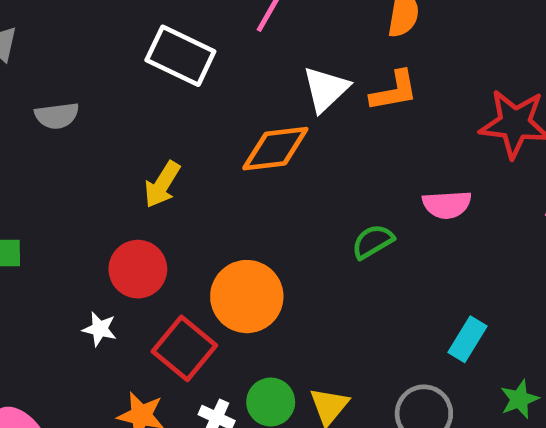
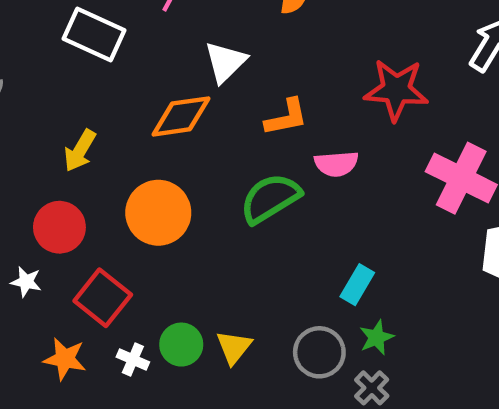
orange L-shape: (394, 91) -> (286, 117), moved
green semicircle: (373, 242) -> (270, 198), size x1.6
orange circle: (247, 297) -> (158, 213), moved
green star: (519, 399) -> (377, 337), moved

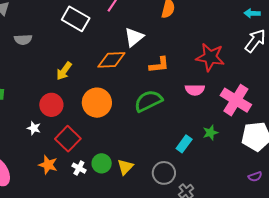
pink semicircle: (336, 164) -> (195, 90), moved
green star: (377, 337) -> (210, 133), moved

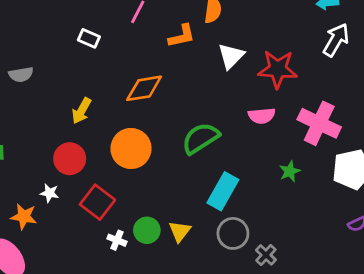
white rectangle: (76, 19) -> (89, 38), size x0.6
white triangle: (134, 37) -> (231, 56), moved
orange L-shape: (159, 65) -> (182, 36), moved
cyan rectangle: (184, 144) -> (223, 191), moved, size x1.5
orange star: (48, 165) -> (24, 217), moved

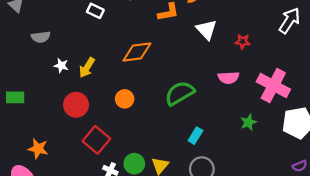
white triangle: (231, 56) -> (206, 30), turned -30
red star: (278, 69) -> (243, 42), size x0.5
orange circle: (131, 148) -> (125, 99), size x0.6
cyan rectangle: (223, 191) -> (195, 136), size x0.6
white star: (50, 193) -> (61, 66), moved

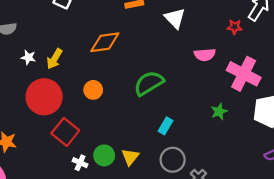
red star: (243, 42) -> (235, 27), moved
pink semicircle: (228, 78) -> (205, 55), moved
red circle: (76, 105) -> (44, 97), size x1.4

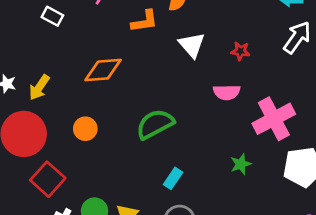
red star: (235, 27) -> (240, 51), moved
pink cross: (244, 74) -> (274, 119), turned 32

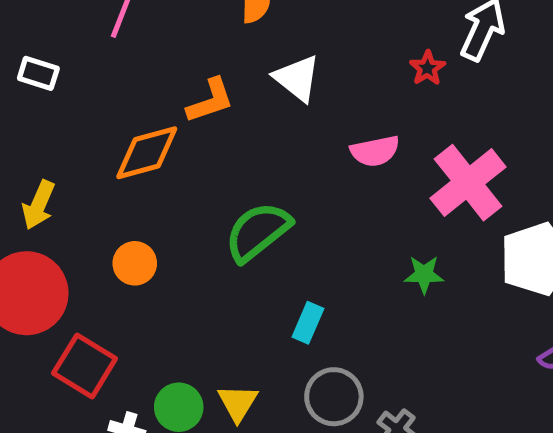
orange L-shape: (145, 21) -> (210, 101), moved
red star: (240, 51) -> (427, 68), moved, turned -30
green star: (241, 164) -> (424, 275), turned 30

